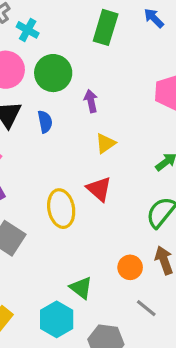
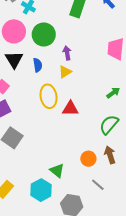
yellow triangle: (105, 143) -> (65, 72), moved
red triangle: (99, 189) -> (70, 109), turned -42
yellow ellipse: (61, 209) -> (49, 96), moved

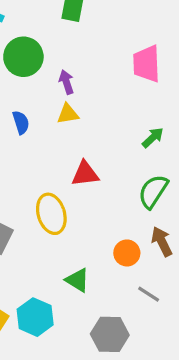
blue semicircle: (38, 65) -> (21, 122), moved
yellow triangle: (65, 72) -> (68, 114), turned 32
yellow ellipse: (49, 96) -> (51, 214), moved
cyan hexagon: (41, 190) -> (35, 317), moved

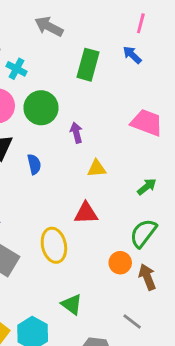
pink trapezoid: (147, 64) -> (147, 123), turned 108
yellow triangle: (68, 114) -> (97, 168), moved
orange circle: (127, 253) -> (120, 263), moved

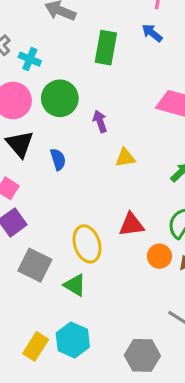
red triangle: (86, 213) -> (131, 225), moved
green triangle: (72, 304) -> (75, 285), moved

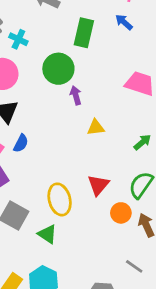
green circle: (60, 98) -> (58, 69), moved
blue semicircle: (58, 159) -> (21, 143), moved, turned 42
red triangle: (131, 225) -> (98, 185), turned -45

